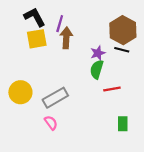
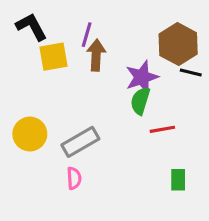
black L-shape: (35, 17) -> (31, 27), moved
black line: (122, 50) -> (191, 72), moved
purple star: (98, 53) -> (142, 77), size x1.5
pink semicircle: (51, 123) -> (74, 178), turned 32

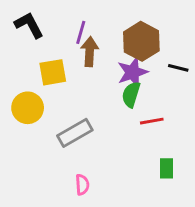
brown hexagon: (178, 44) -> (141, 41), moved
yellow square: (54, 57) -> (53, 72), moved
yellow circle: (30, 134) -> (28, 108), moved
pink semicircle: (74, 178) -> (82, 185), moved

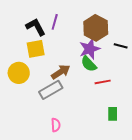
black L-shape: (29, 25) -> (36, 27), moved
brown arrow: (90, 52) -> (61, 72), moved, turned 54
green semicircle: (131, 94) -> (89, 64), turned -60

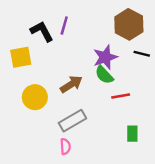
brown hexagon: (96, 28) -> (129, 24), moved
yellow square: (36, 49) -> (21, 57), moved
yellow circle: (19, 73) -> (35, 97), moved
gray rectangle: (51, 90) -> (72, 121), moved

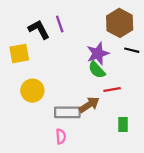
purple line: (64, 25) -> (60, 24), turned -35
brown arrow: (71, 84) -> (89, 105), moved
gray rectangle: (72, 121) -> (67, 112), turned 30

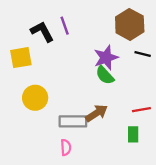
red line: (112, 89) -> (141, 110), moved

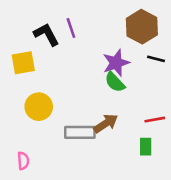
pink semicircle: (66, 147) -> (23, 161), moved

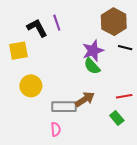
green rectangle: (146, 147) -> (117, 118), turned -40
pink semicircle: (23, 161) -> (56, 129), moved

